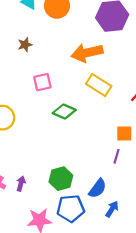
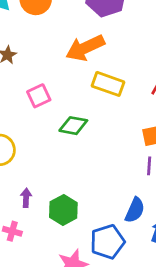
green hexagon: (61, 179) -> (63, 210), moved
purple arrow: (21, 184) -> (26, 198), moved

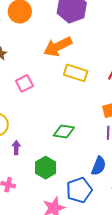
green diamond: (73, 126) -> (64, 131), moved
purple arrow: (26, 198) -> (16, 148), moved

